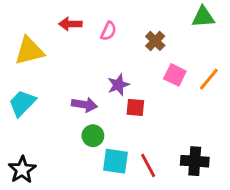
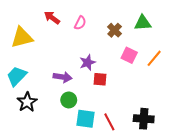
green triangle: (203, 17) -> (143, 23), moved
red arrow: (70, 24) -> (52, 18), turned 35
black star: (22, 170) -> (27, 102), moved

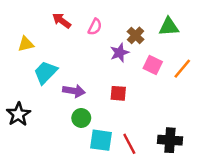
yellow triangle: (22, 37) -> (26, 44), size x0.6
purple star: (87, 62) -> (119, 53), moved
cyan trapezoid: (17, 76) -> (46, 72), moved
black star: (27, 102) -> (18, 114), moved

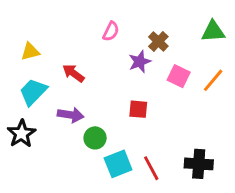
red arrow: (62, 21) -> (73, 73), moved
green triangle: (169, 27) -> (213, 31), moved
cyan trapezoid: (46, 72) -> (33, 92), moved
purple arrow: (74, 91) -> (71, 115), moved
cyan square: (101, 140) -> (118, 164), turned -30

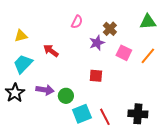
purple arrow: (71, 115) -> (45, 90), moved

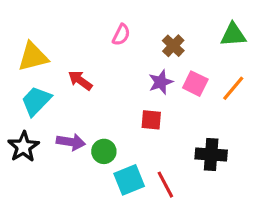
yellow triangle: (21, 36) -> (33, 57), size x1.5
purple star: (97, 43) -> (161, 82), moved
black cross: (138, 114) -> (211, 155), moved

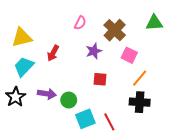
brown cross: (173, 46) -> (115, 30), size x1.5
red arrow: (80, 80) -> (53, 53), turned -98
purple star: (161, 82) -> (94, 51), moved
orange line: (233, 88) -> (140, 78), moved

